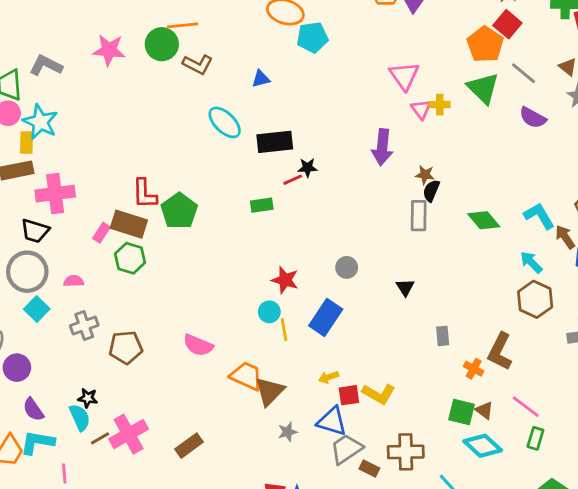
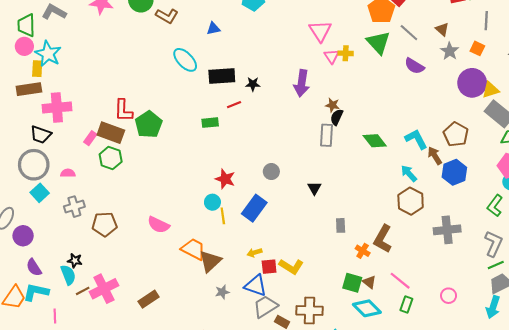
black star: (308, 168) -> (253, 84), moved

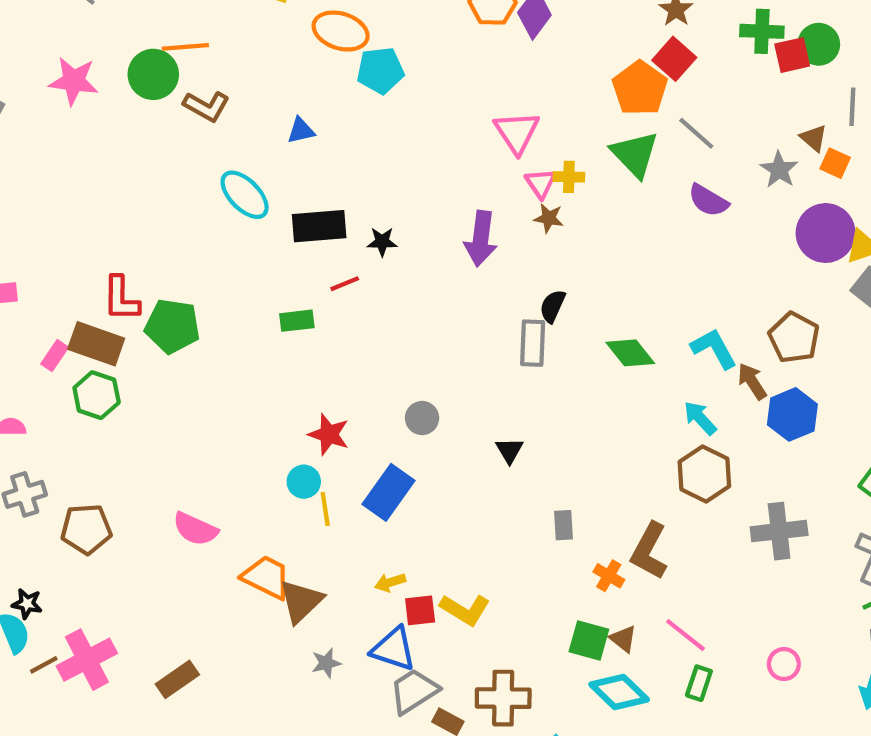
brown triangle: (442, 29) -> (814, 138), moved
brown star: (332, 105) -> (549, 218), moved
green pentagon: (149, 124) -> (172, 326), turned -30

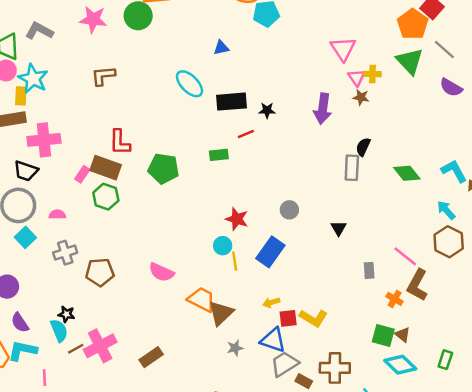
brown L-shape: (206, 106) -> (103, 76), moved, turned 145
green pentagon: (172, 326) -> (164, 169), moved
pink line: (686, 635) -> (405, 256), moved

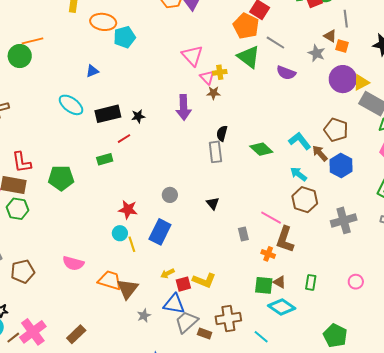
green rectangle: (445, 360) -> (311, 282), moved

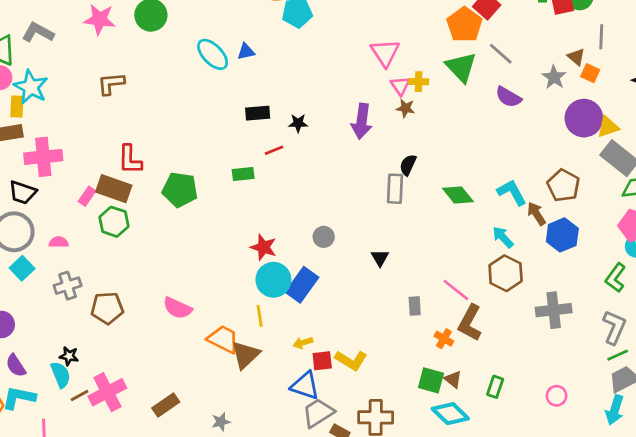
cyan ellipse: (71, 105) -> (213, 54), moved
black rectangle: (108, 114) -> (258, 113), size x0.7
cyan circle: (120, 233) -> (273, 280), moved, size x1.6
yellow line: (132, 244) -> (260, 316), moved
gray star: (144, 316) -> (221, 422), moved

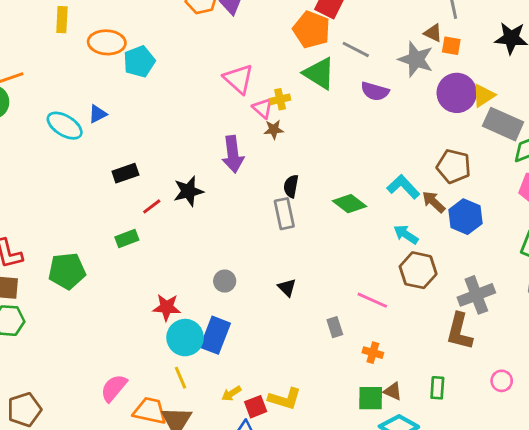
gray star: (554, 77) -> (416, 59), size x1.4
black star: (298, 123) -> (188, 191), moved, size x1.5
pink semicircle: (177, 308) -> (114, 388), moved, turned 120
brown L-shape: (470, 323) -> (459, 331), moved

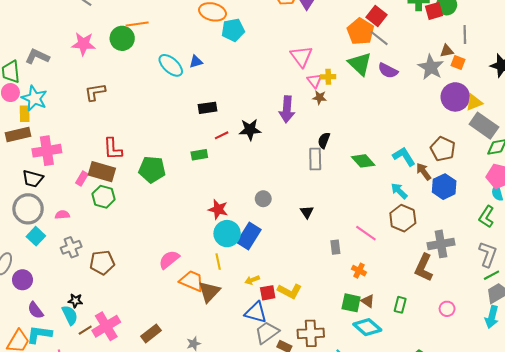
brown triangle: (433, 33) -> (447, 51), turned -48
gray line: (356, 49) -> (379, 38), moved
purple semicircle: (375, 91) -> (388, 71), moved

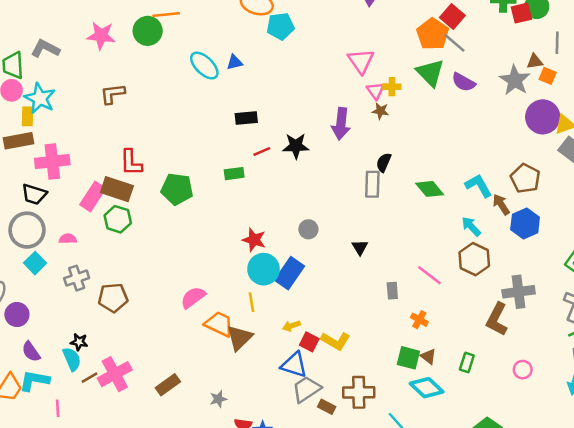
pink rectangle: (82, 179) -> (93, 196), size x1.6
red square: (268, 293) -> (309, 342), turned 35

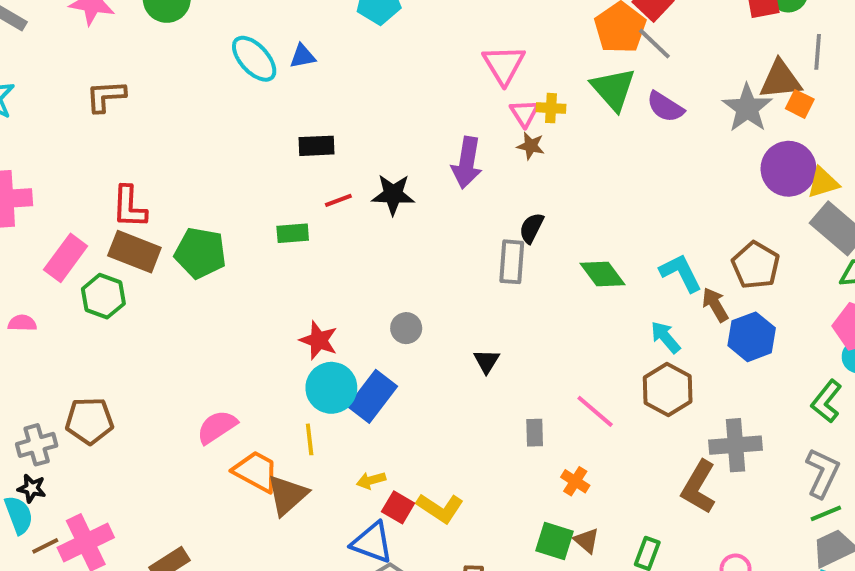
brown triangle: (535, 61) -> (780, 80), size x1.6
brown rectangle: (117, 189) -> (134, 252), moved
gray cross: (77, 278) -> (37, 445), moved

